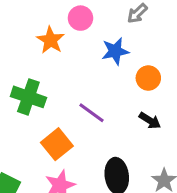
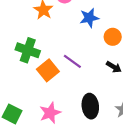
orange square: (57, 144) -> (48, 70), moved

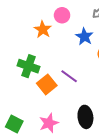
blue star: (89, 18) -> (84, 37), turned -30

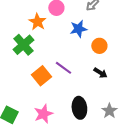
blue star: (84, 37) -> (78, 29), turned 30
green cross: (28, 66) -> (23, 45), moved, turned 30

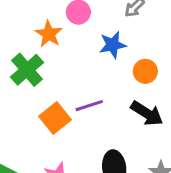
purple line: (63, 68) -> (89, 106), turned -54
black arrow: (100, 73) -> (147, 113), size x1.5

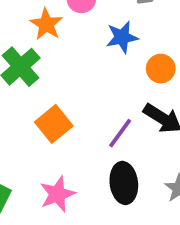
purple line: (89, 106) -> (120, 133), moved, turned -36

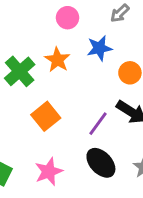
orange star: (46, 24) -> (57, 60), moved
black ellipse: (124, 183) -> (101, 163), turned -36

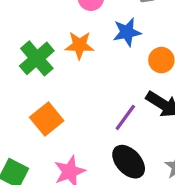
orange star: (57, 60) -> (79, 45), turned -30
orange square: (46, 116) -> (47, 119), moved

